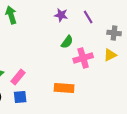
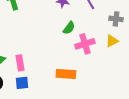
pink rectangle: (18, 77) -> (20, 63), turned -49

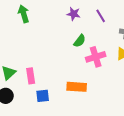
blue square: (22, 83) -> (43, 96), moved

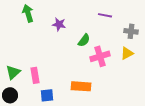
purple star: (74, 14) -> (59, 24), moved
purple line: (101, 16) -> (105, 15), turned -48

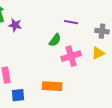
purple line: (105, 15) -> (71, 22), moved
purple star: (59, 24) -> (15, 25), moved

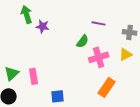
orange rectangle: (52, 86) -> (107, 87), moved, turned -60
blue square: (18, 95) -> (58, 96), moved

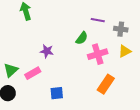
purple star: (43, 26) -> (47, 51), moved
gray cross: (130, 32) -> (121, 29), moved
pink rectangle: (34, 76) -> (33, 73), turned 70

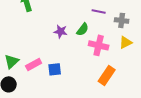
purple star: (47, 51) -> (61, 31), moved
pink cross: (98, 54) -> (99, 45), turned 30
blue square: (57, 93) -> (55, 69), moved

